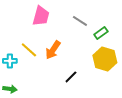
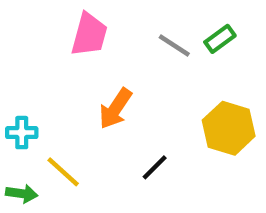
green rectangle: (101, 33) -> (220, 39), moved
yellow line: (29, 50) -> (63, 172), moved

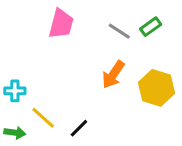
orange arrow: (115, 109) -> (113, 74), moved
black line: (155, 167) -> (79, 128), moved

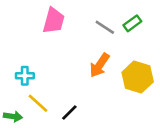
cyan cross: (15, 91) -> (25, 76), moved

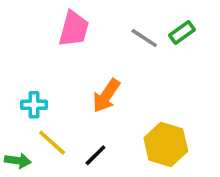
orange arrow: (100, 65) -> (106, 96), moved
yellow hexagon: (138, 77) -> (166, 144), moved

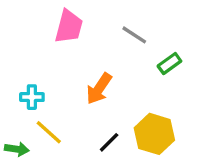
green rectangle: (182, 32) -> (169, 63), moved
black line: (95, 155) -> (109, 142), moved

